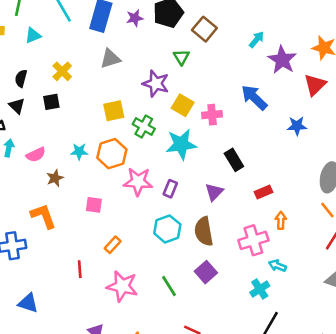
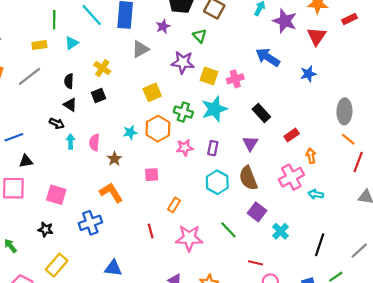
purple star: (135, 18) -> (163, 26), moved
green cross: (144, 127) -> (183, 112), moved
pink semicircle: (36, 155) -> (94, 142), turned 133
pink star: (138, 182) -> (185, 148), size x0.7
cyan cross: (260, 289) -> (280, 231), moved

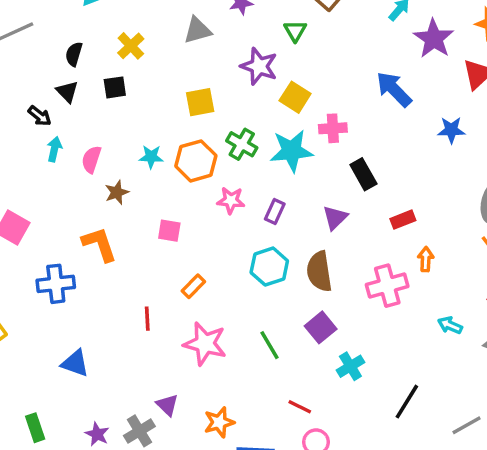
pink cross: (235, 79) -> (333, 128), moved
cyan arrow: (316, 194) -> (450, 325), moved

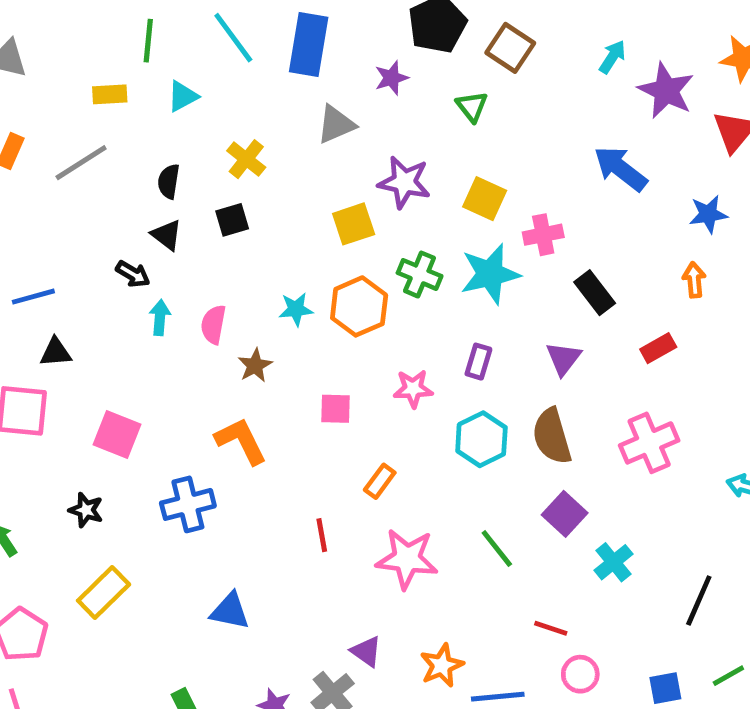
purple star: (259, 66) -> (404, 182), moved
pink star: (231, 200) -> (413, 389), moved
orange arrow: (426, 259) -> (694, 280), moved

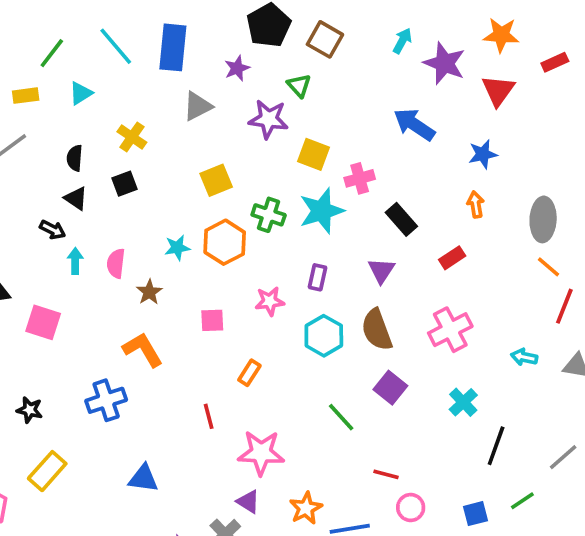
green line: (148, 41) -> (52, 53), turned 36
purple star: (404, 182) -> (269, 119), moved
pink square: (117, 434) -> (43, 322), moved
pink star: (407, 559) -> (261, 453), moved
cyan cross: (614, 562) -> (463, 402), moved

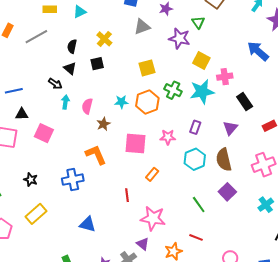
pink square: (212, 320) -> (135, 143), size x1.6
red line: (386, 474) -> (196, 237), moved

